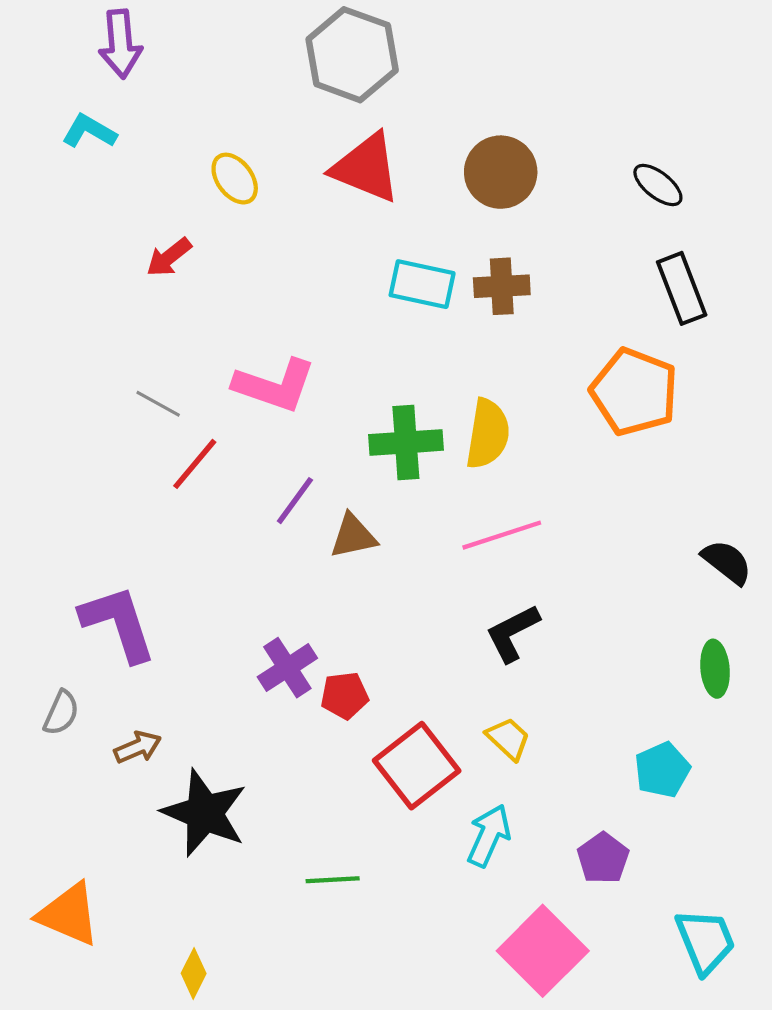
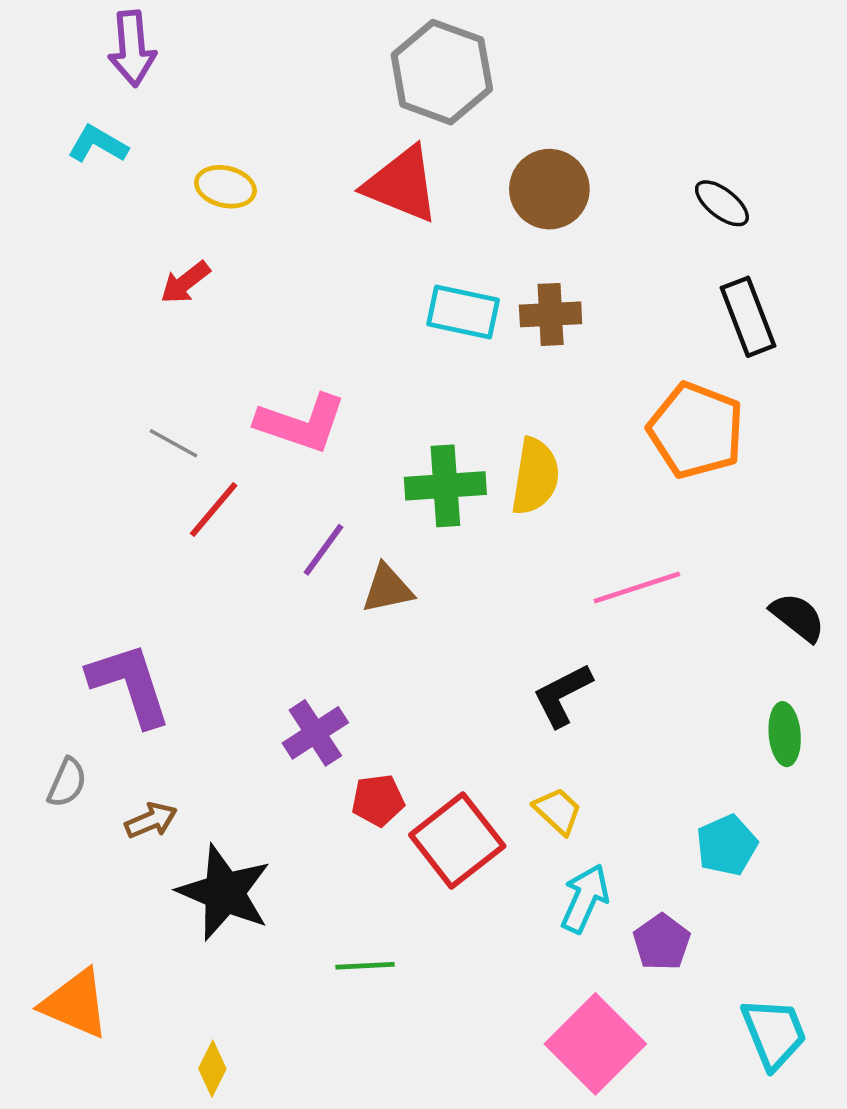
gray hexagon: (352, 55) -> (442, 72), moved
yellow ellipse: (235, 179) -> (225, 187), moved, turned -40
pink line: (502, 535) -> (637, 588), moved
red pentagon: (344, 696) -> (378, 800), moved
cyan arrow: (489, 836) -> (585, 898), moved

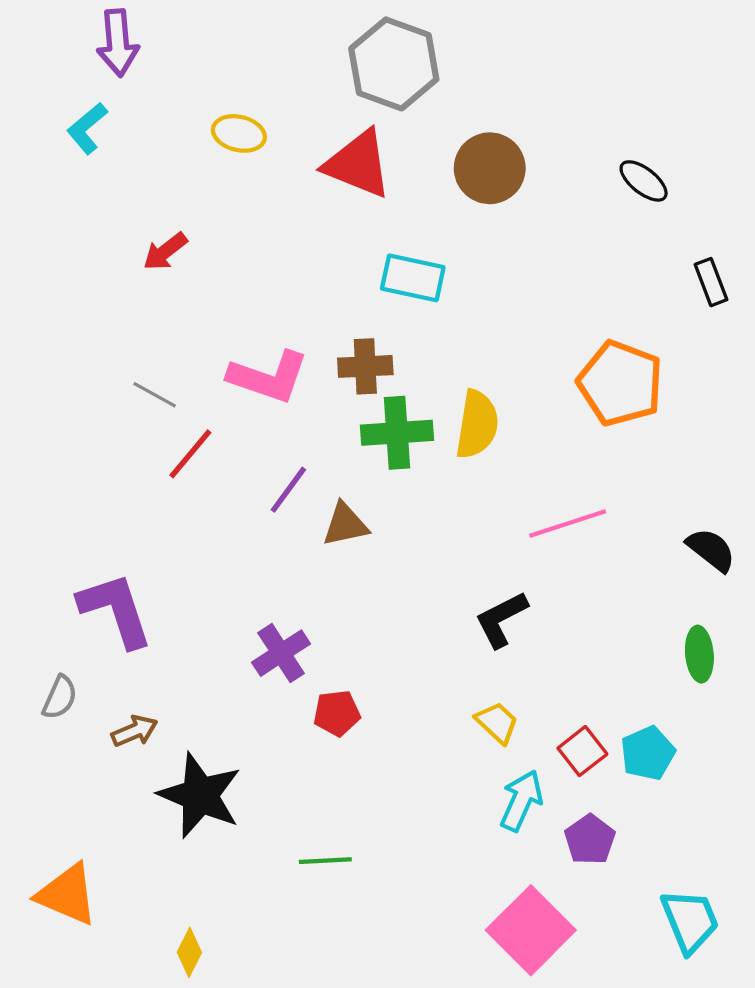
cyan L-shape: (98, 144) -> (87, 128), turned -70
yellow ellipse: (225, 187) -> (239, 133), moved
brown cross: (551, 314) -> (365, 366), moved
black rectangle: (748, 317) -> (711, 282), moved, size x0.7
red square: (457, 840) -> (582, 751), moved, size x0.6

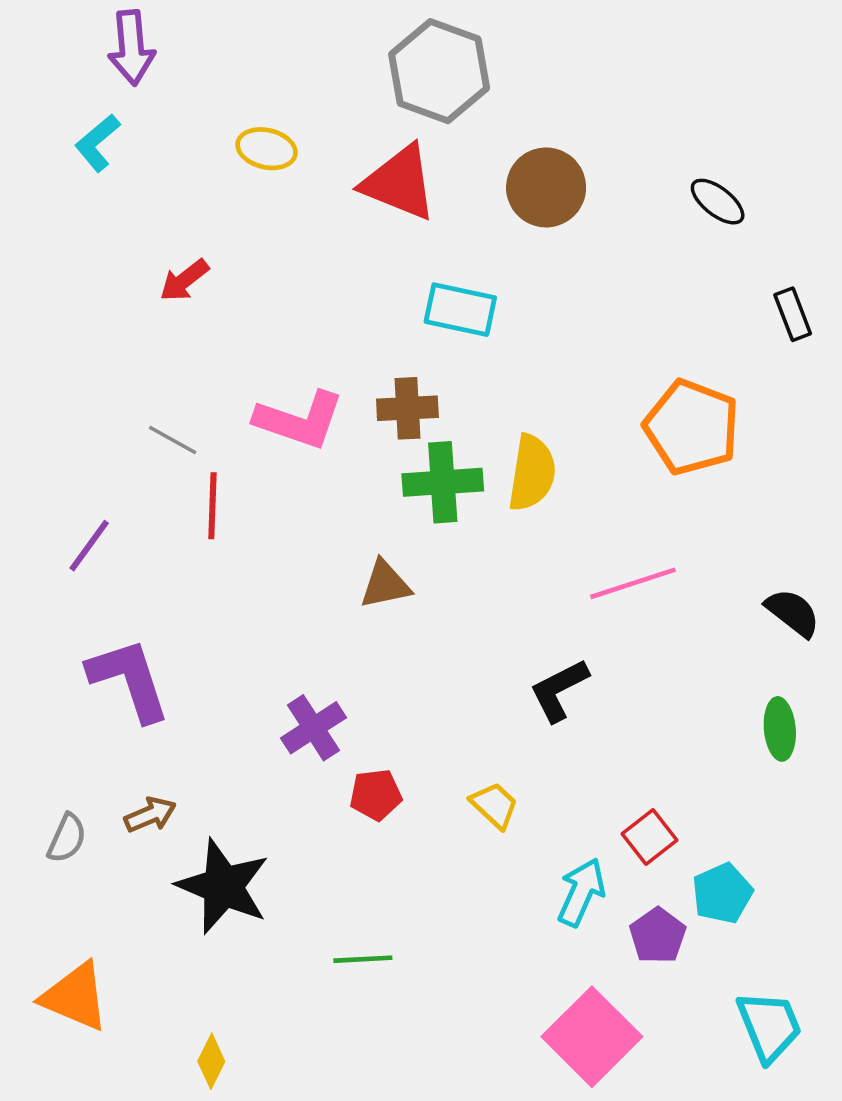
red line: (190, 454) -> (212, 506), turned -38
purple line: (288, 490) -> (89, 546), moved
gray semicircle: (60, 697) -> (67, 838), moved
yellow trapezoid: (497, 723) -> (494, 805), moved
cyan pentagon: (648, 753) -> (722, 893), moved

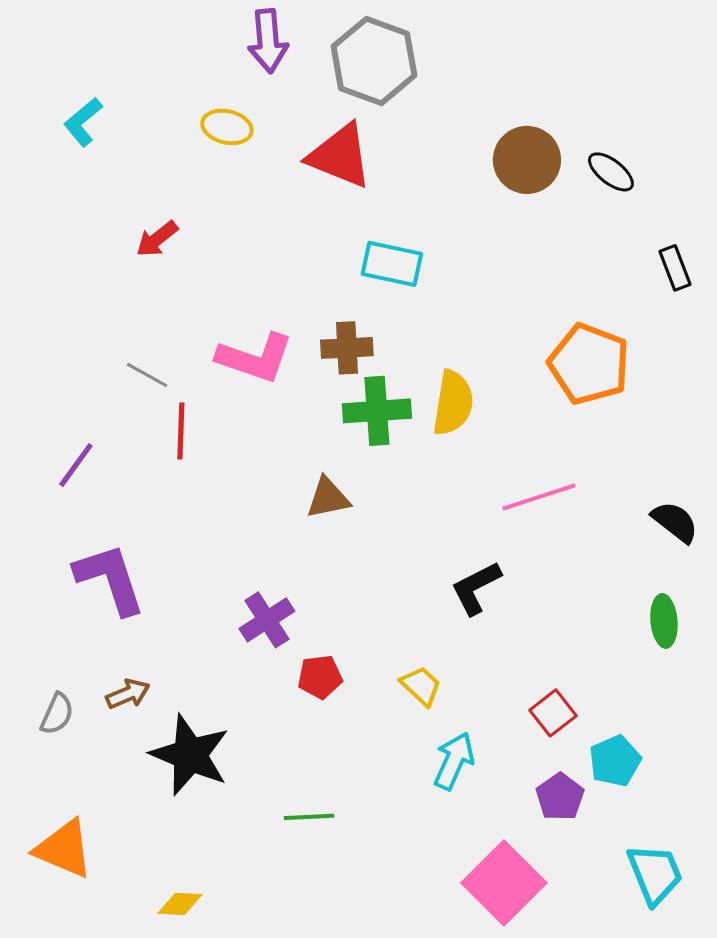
purple arrow: (131, 48) -> (268, 41), moved
brown circle: (546, 187) -> (527, 160), moved
cyan arrow: (581, 892) -> (454, 761), moved
yellow diamond: (211, 1061) -> (180, 904), turned 66

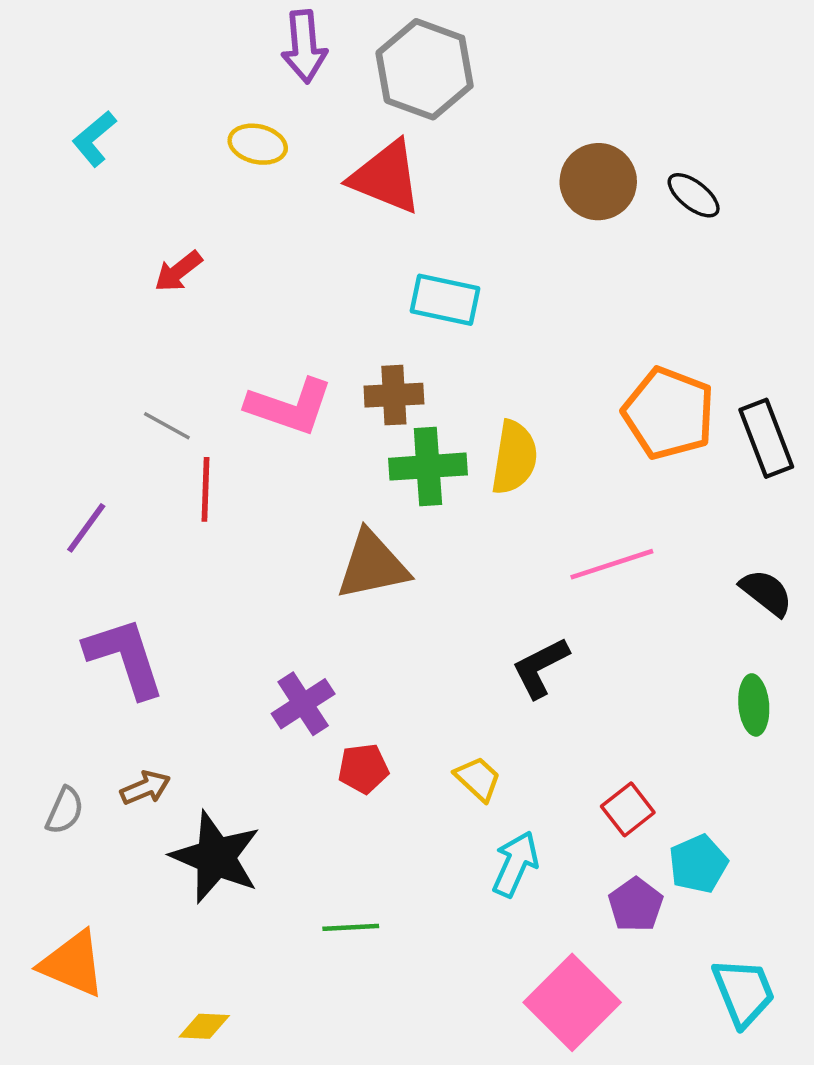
black rectangle: (675, 268) -> (766, 438), moved, size x1.5
brown triangle: (328, 498) -> (372, 565), size x1.5

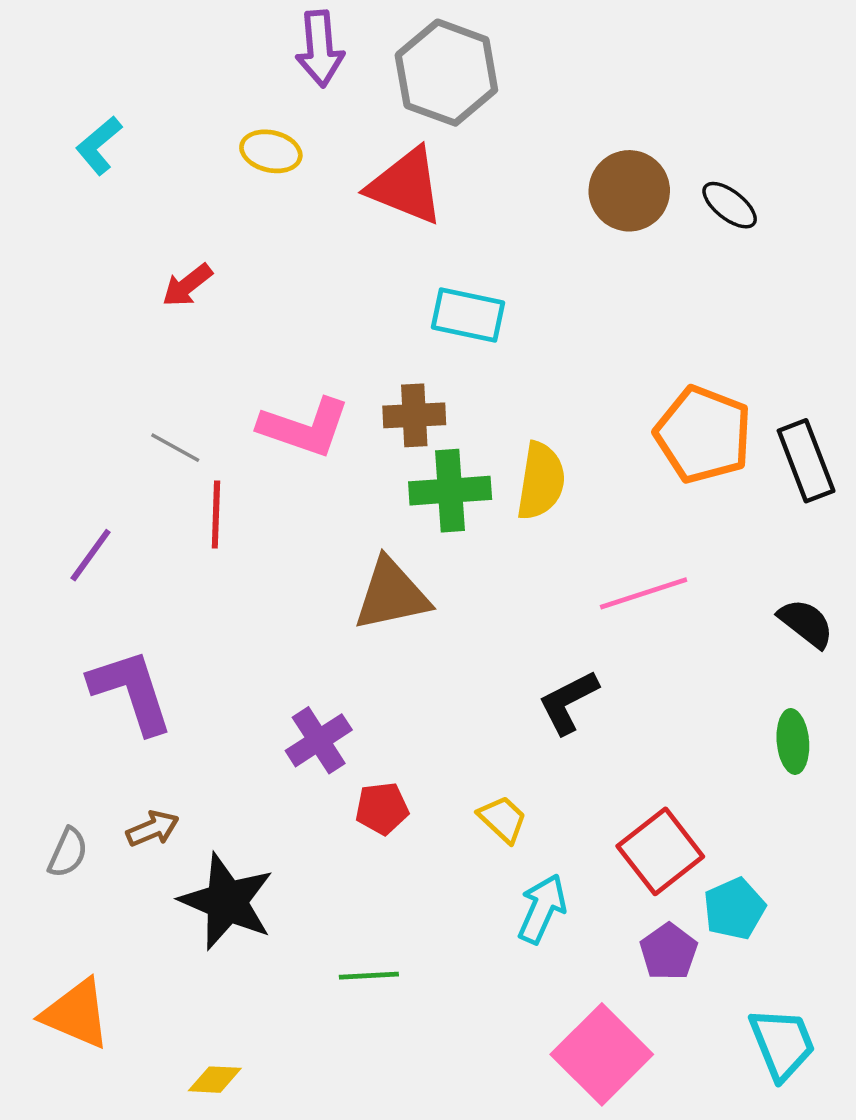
red square: (628, 809) -> (660, 851), size x1.5

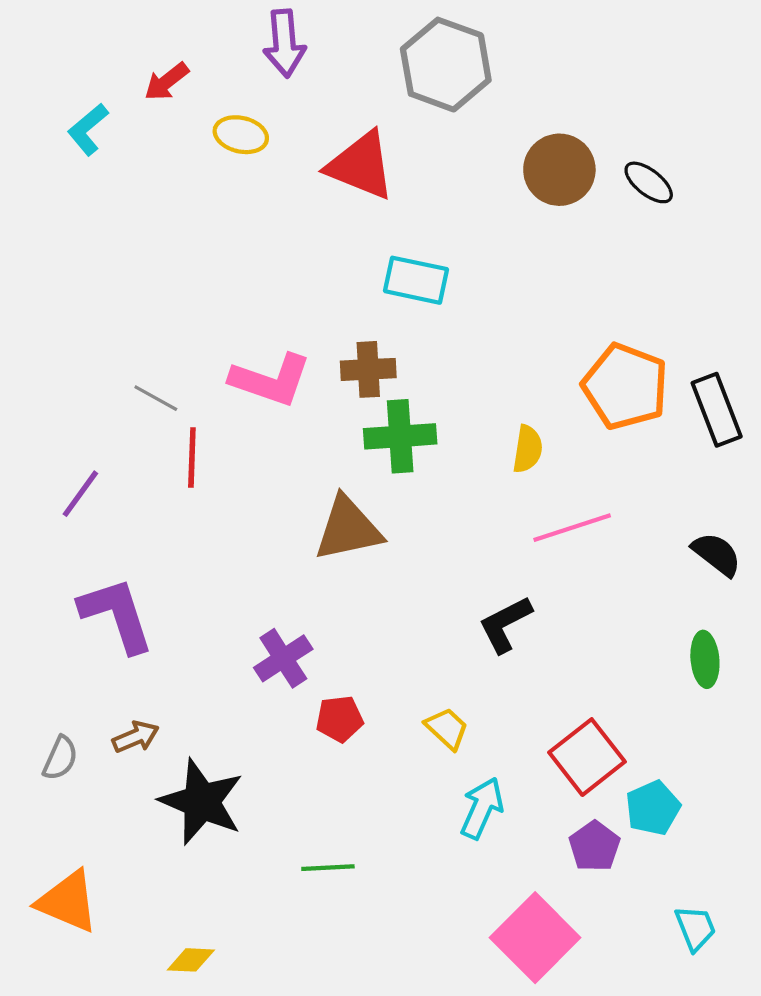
gray hexagon: (446, 73) -> (446, 65), moved
red arrow: (187, 285) -> (166, 82), moved
yellow semicircle: (541, 481) -> (528, 449), moved, size x0.7
cyan trapezoid: (782, 1044) -> (695, 928), size x0.7

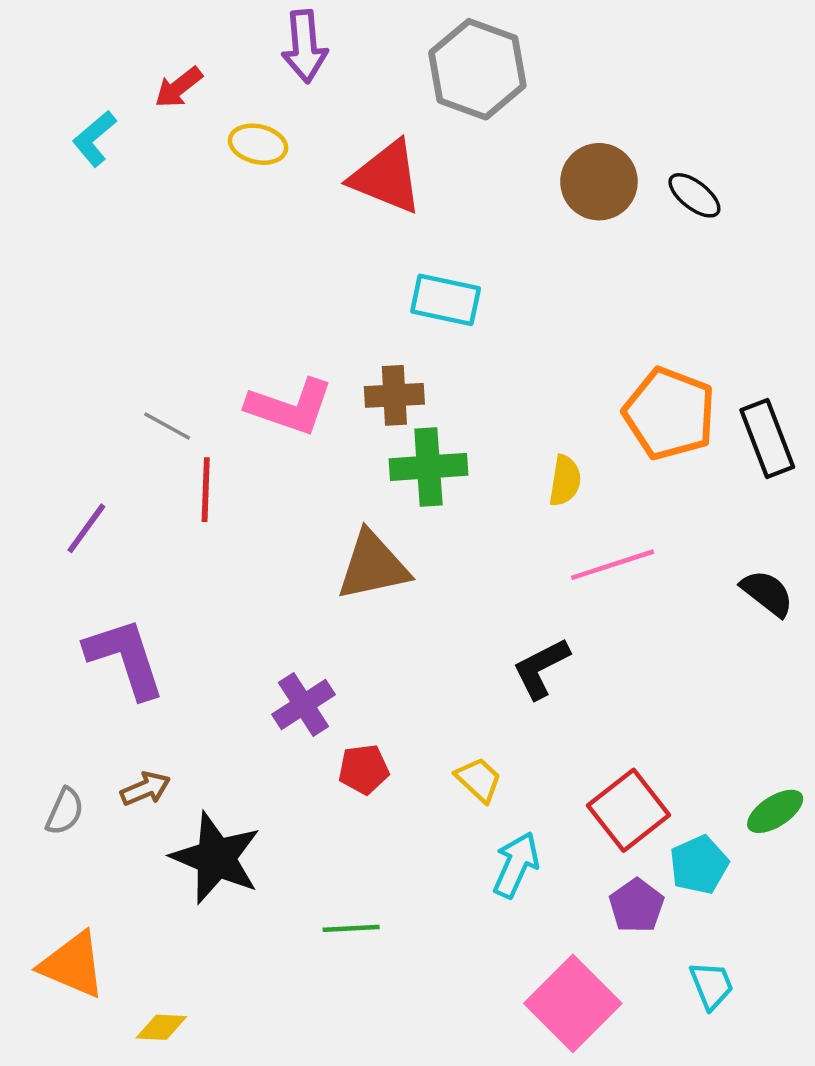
green ellipse: (705, 659) -> (775, 811), moved, turned 62
cyan trapezoid: (695, 928) -> (712, 985), moved
yellow diamond: (191, 960) -> (161, 1027), moved

